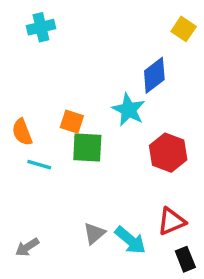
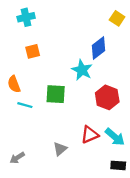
orange square: (72, 122) -> (33, 51), moved, turned -32
red triangle: (172, 221) -> (90, 135), moved
cyan arrow: (130, 240) -> (115, 137), moved
black rectangle: (185, 259) -> (118, 165), turned -64

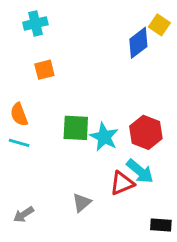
blue diamond: (98, 48) -> (138, 43), moved
cyan star: (82, 70) -> (104, 137), moved
cyan line: (25, 105) -> (19, 143), moved
cyan arrow: (115, 137) -> (140, 171), moved

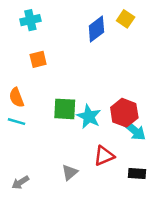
yellow square: (159, 25) -> (126, 19), moved
blue diamond: (138, 43) -> (96, 29), moved
cyan arrow: (140, 171) -> (134, 130), moved
black rectangle: (161, 225) -> (137, 174), moved

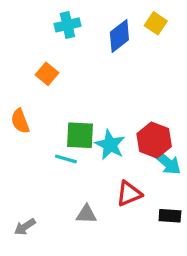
cyan cross: (30, 20) -> (67, 25), moved
orange square: (38, 59) -> (47, 74), turned -36
cyan line: (16, 122) -> (66, 159), moved
gray triangle: (70, 172) -> (86, 214), turned 42

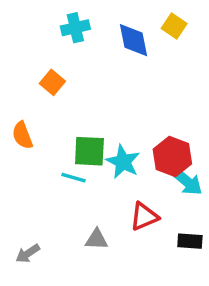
blue diamond: (119, 36) -> (134, 40), turned -64

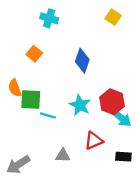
cyan cross: (75, 28) -> (49, 18), turned 30
blue diamond: (134, 40) -> (82, 61), moved, turned 30
green square: (89, 151) -> (31, 99), moved
gray arrow: (28, 253) -> (18, 165), size x1.5

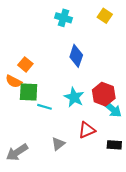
cyan cross: (49, 18) -> (63, 18), moved
orange square: (34, 54) -> (25, 64), moved
orange semicircle: (15, 88) -> (14, 81), turned -42
gray triangle: (63, 155) -> (58, 144), turned -40

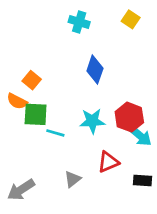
cyan star: (74, 97) -> (92, 121), turned -30

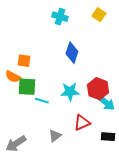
orange square: (32, 80) -> (24, 61), turned -32

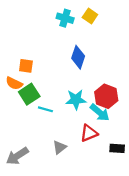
yellow square: (99, 15) -> (90, 16), moved
green square: (27, 87) -> (29, 94), turned -36
cyan arrow: (106, 103) -> (100, 113), moved

